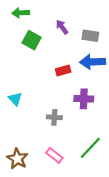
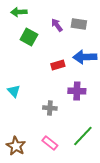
gray rectangle: (90, 36) -> (79, 24), moved

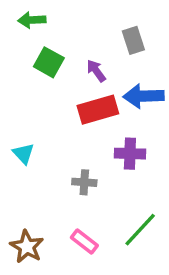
gray rectangle: (79, 24) -> (133, 40), turned 63
purple arrow: (57, 25) -> (96, 71), moved
red rectangle: (58, 65) -> (98, 110), size x1.6

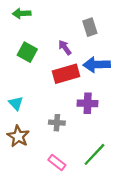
green square: (49, 62) -> (27, 52), moved
brown star: (27, 247) -> (18, 136), moved

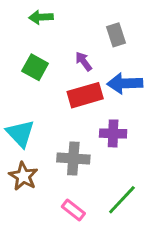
green arrow: (22, 13) -> (41, 17), moved
cyan triangle: (16, 103) -> (20, 133), size x1.5
gray cross: (57, 123) -> (73, 158), size x1.5

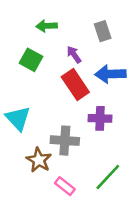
green arrow: (41, 17) -> (47, 26), moved
red rectangle: (85, 95) -> (75, 85), turned 72
brown star: (23, 176) -> (39, 160), moved

